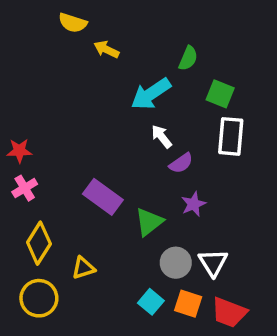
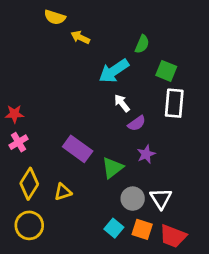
yellow triangle: (83, 268) -> (63, 192), moved

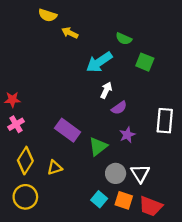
green semicircle: (142, 44) -> (124, 39), turned 91
white arrow: (122, 103) -> (106, 90), turned 63
white rectangle: (174, 103) -> (165, 121), moved

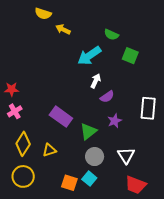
gray circle: (116, 173) -> (95, 157), moved
orange square: (124, 200) -> (69, 183), moved

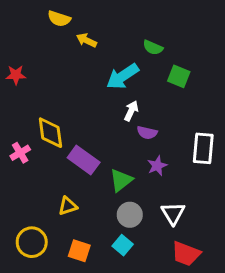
red star: (12, 89) -> (16, 75), moved
purple semicircle: (107, 97) -> (147, 133), turned 48
yellow diamond: (23, 144) -> (50, 133), moved, turned -40
orange square: (69, 183) -> (79, 251), moved

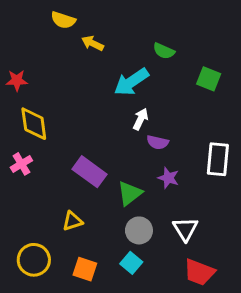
green square: (179, 76) -> (209, 79), moved
yellow diamond: (50, 133) -> (34, 124), moved
purple star: (157, 166) -> (168, 178), turned -30

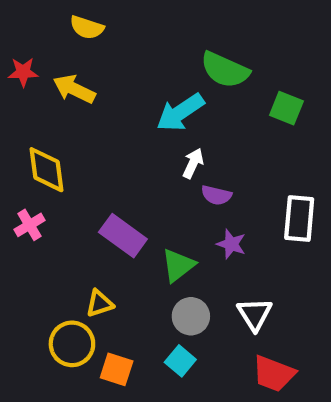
yellow arrow: (93, 43) -> (74, 89), moved, size x1.4
green semicircle: (164, 51) -> (225, 70), size x1.6
red star: (17, 80) -> (23, 72), moved
yellow circle: (34, 260) -> (72, 344), moved

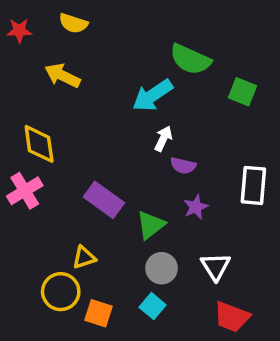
red star: (23, 72) -> (19, 31), moved
pink cross: (30, 225) -> (25, 191), size x1.4
purple star: (231, 244) -> (196, 207), turned 30

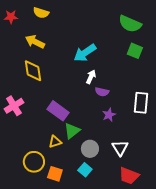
green semicircle: (190, 59) -> (130, 24), moved
yellow diamond: (39, 144) -> (33, 71), moved
green triangle: (151, 225) -> (72, 131), moved
yellow triangle: (84, 257) -> (55, 142), moved

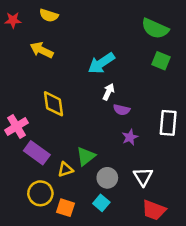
yellow diamond: (33, 71) -> (54, 104), moved
purple rectangle: (58, 111) -> (37, 153), moved

